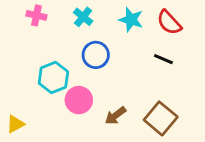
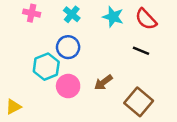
blue circle: (96, 55) -> (68, 47), moved
brown arrow: (115, 116) -> (103, 82), moved

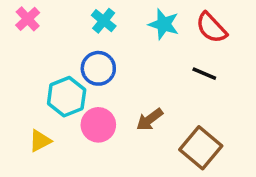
pink cross: (32, 13) -> (28, 19), moved, turned 35
yellow triangle: (13, 107) -> (40, 141), moved

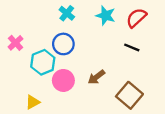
pink cross: (28, 19) -> (16, 43), moved
red semicircle: (211, 28) -> (136, 18), turned 90
yellow triangle: (40, 141) -> (33, 102), moved

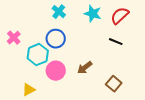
brown square: (129, 95) -> (114, 84), size x0.7

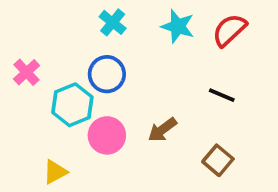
black line: (116, 42) -> (222, 95), moved

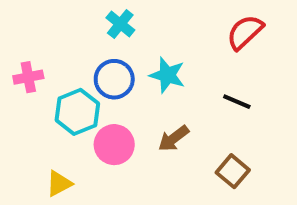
cyan star: (178, 26) -> (167, 75), moved
pink cross: (26, 72) -> (28, 77), turned 32

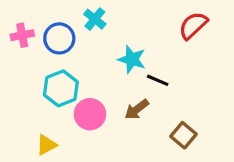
pink cross: (28, 77) -> (22, 35), moved
blue circle: (114, 79) -> (59, 38), moved
black line: (237, 102) -> (158, 80), moved

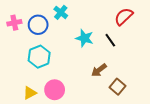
black line: (158, 80) -> (110, 40), moved, turned 32
brown arrow: (137, 109) -> (99, 70), moved
pink circle: (90, 114) -> (55, 90), moved

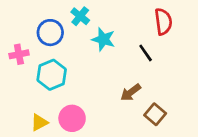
red semicircle: (124, 17) -> (163, 22), turned 126
pink cross: (14, 23) -> (19, 54), moved
cyan star: (85, 38) -> (103, 39), moved

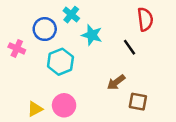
pink cross: (19, 54) -> (17, 48), turned 35
cyan hexagon: (52, 75) -> (60, 62), moved
brown square: (155, 114) -> (138, 102), turned -30

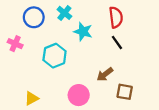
red semicircle: (145, 19) -> (116, 17), moved
blue circle: (45, 29) -> (34, 17), moved
pink circle: (64, 105) -> (79, 95), moved

